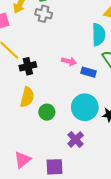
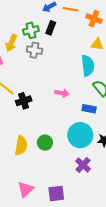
blue rectangle: (89, 72) -> (89, 109), moved
yellow semicircle: (27, 97) -> (21, 146), moved
purple cross: (76, 139) -> (83, 165), moved

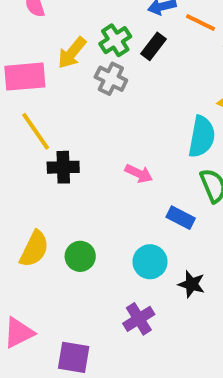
green cross: (31, 30) -> (115, 40), turned -35
cyan circle: (80, 135) -> (150, 262), size x0.7

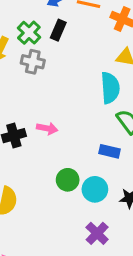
pink arrow: (139, 174) -> (47, 128), moved
green circle: (80, 256) -> (68, 180), moved

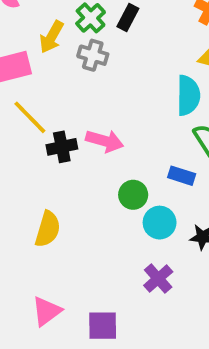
pink arrow: (47, 128) -> (105, 141), size x1.4
green circle: (68, 180) -> (133, 195), moved

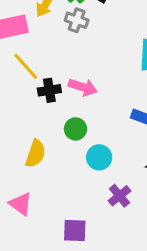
green circle: (133, 195) -> (76, 129), moved
cyan circle: (160, 223) -> (99, 157), moved
pink triangle: (46, 311) -> (21, 204), moved, turned -50

